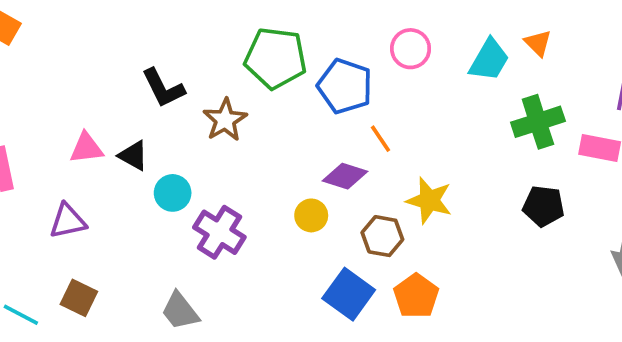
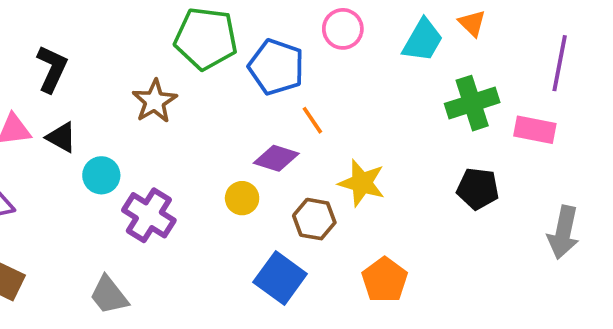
black L-shape: (163, 88) -> (52, 69), moved, turned -129
orange pentagon: (416, 296) -> (385, 280), moved

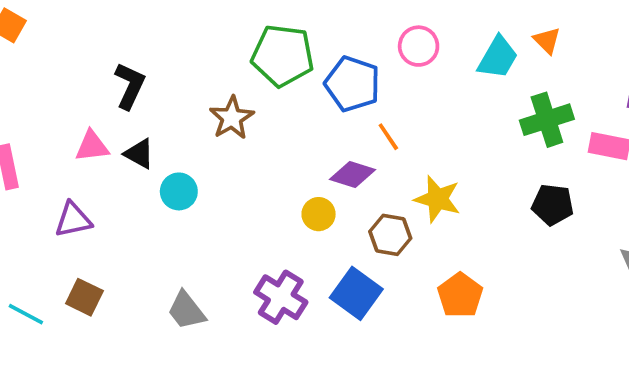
purple cross: (149, 215) -> (281, 297), moved

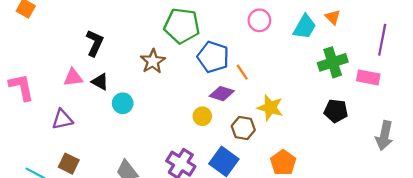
blue pentagon: (352, 84) -> (213, 57), moved

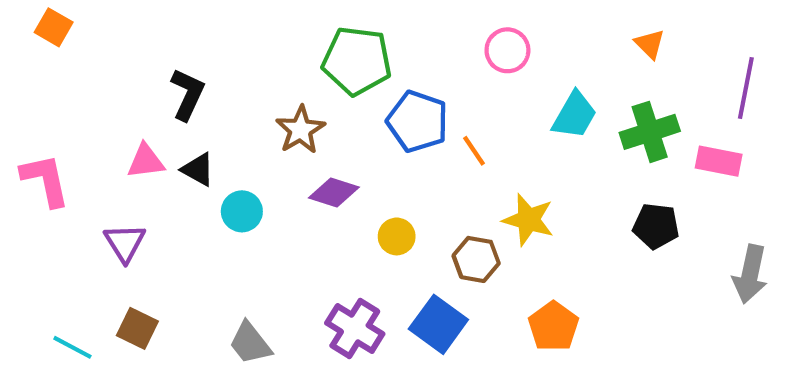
cyan trapezoid: (305, 27) -> (574, 115), moved
purple diamond: (222, 94) -> (334, 193), moved
purple triangle: (62, 119) -> (125, 243), turned -50

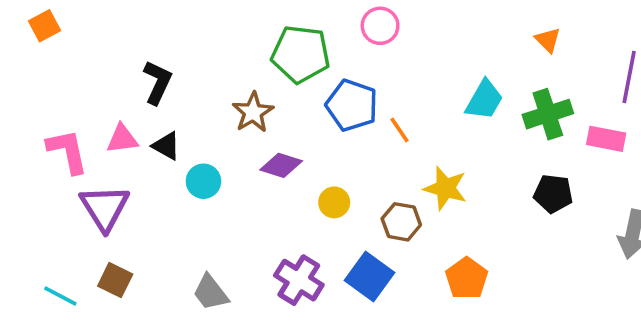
orange square: (54, 27) -> (45, 26), turned 32
pink circle: (507, 50) -> (380, 26), moved
pink L-shape: (45, 180) -> (67, 151), moved
purple triangle: (125, 243) -> (105, 208), size x1.4

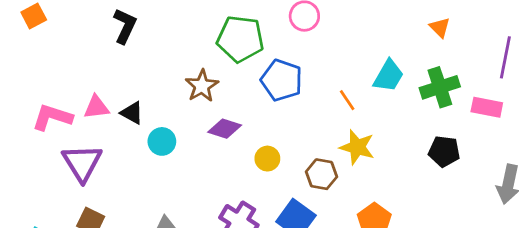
black L-shape: (158, 82) -> (125, 26), moved
orange line: (399, 130) -> (347, 100), moved
pink L-shape: (67, 151) -> (52, 117), turned -60

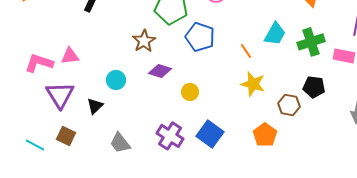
black triangle: (132, 113) -> (95, 106), moved, turned 48
brown hexagon: (322, 174) -> (289, 105), moved

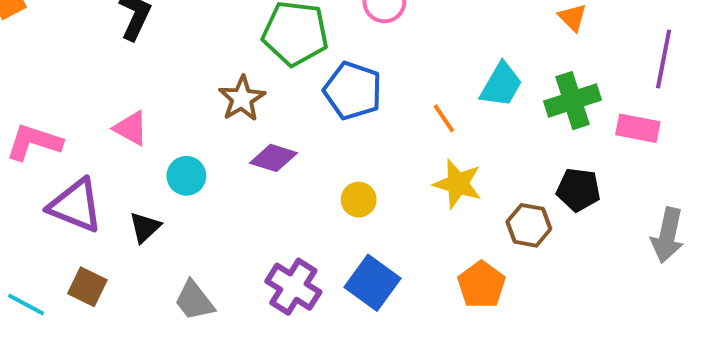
pink triangle: (70, 56) -> (131, 128), moved, turned 36
yellow circle: (190, 92) -> (359, 200), moved
purple triangle: (60, 95) -> (75, 206), turned -36

